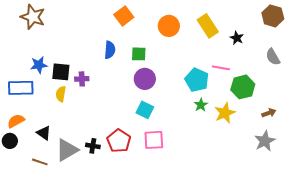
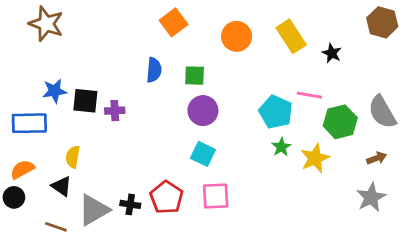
gray semicircle: (273, 57) -> (382, 112), moved, size x1.4
yellow semicircle: (61, 94) -> (73, 157), moved

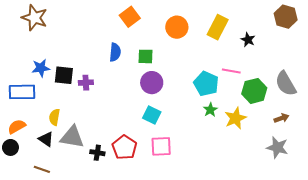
yellow rectangle: (291, 36) -> (218, 27), turned 60
gray star: (371, 197) -> (277, 147), turned -30
gray triangle: (94, 210) -> (72, 137), moved, turned 40

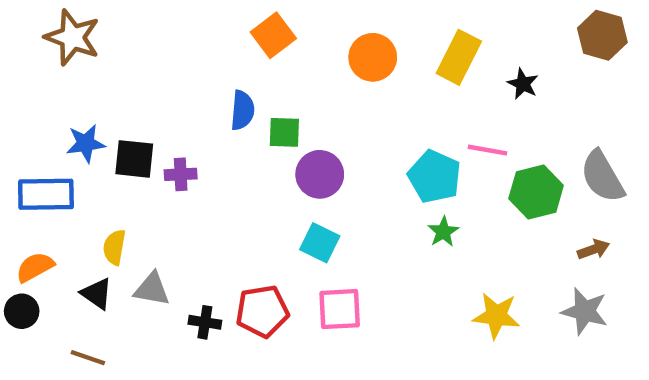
green square: (145, 56) -> (284, 132), moved
yellow star: (235, 118) -> (496, 316), moved, turned 30
gray triangle: (72, 137) -> (152, 289), size x0.7
red pentagon: (125, 147) -> (262, 311), turned 30

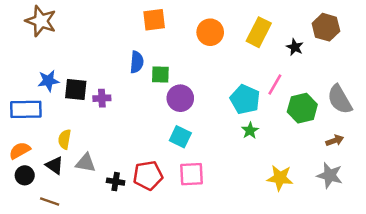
orange square: (273, 35) -> (154, 20), turned 30
brown hexagon: (602, 35) -> (326, 27), moved
pink line: (488, 150) -> (275, 84), turned -70
black circle: (22, 311) -> (25, 175), moved

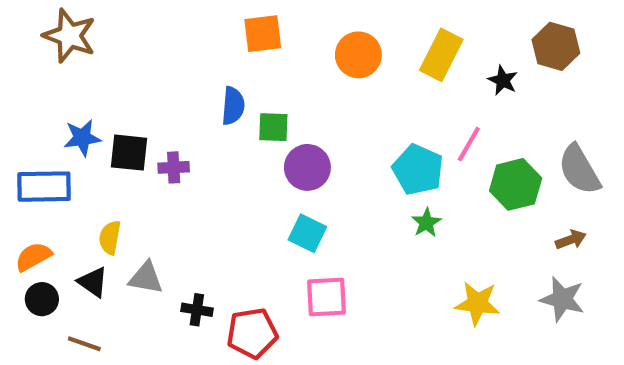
red pentagon: (148, 175) -> (252, 333), moved

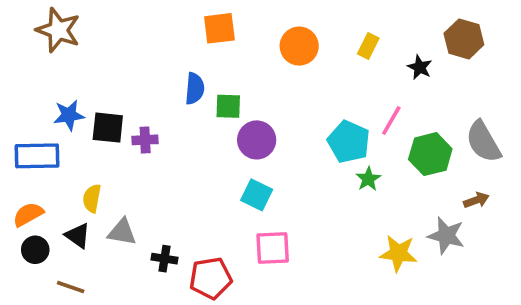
yellow rectangle: (441, 55) -> (368, 46), size x0.6
green star: (426, 223) -> (368, 179), moved
gray star: (562, 299) -> (446, 236), moved

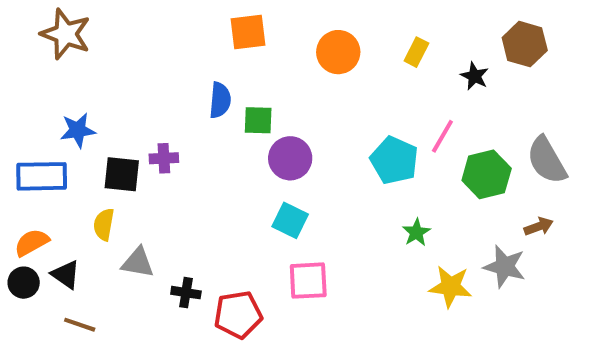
black square: (108, 128) -> (122, 174), moved
green star: (368, 179) -> (416, 232), moved
black triangle: (78, 236) -> (66, 275), moved
black circle: (35, 250) -> (24, 283), moved

